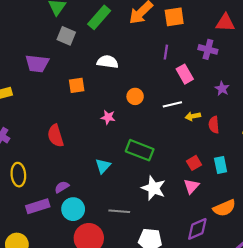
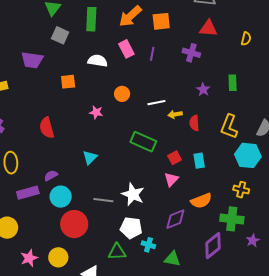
green rectangle: (99, 17) -> (91, 19), turned -40
pink rectangle: (185, 74) -> (126, 49), moved
green rectangle: (140, 150) -> (143, 142), moved
white star: (154, 188) -> (133, 194), moved

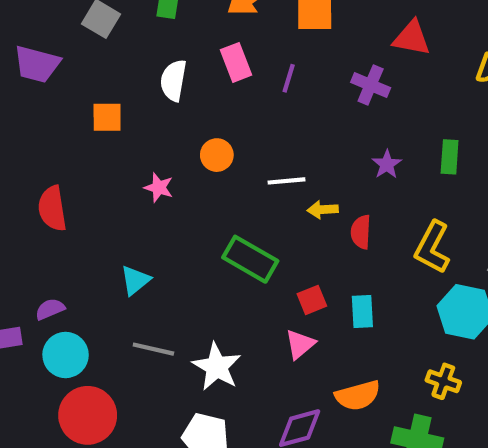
white semicircle: (98, 61) -> (173, 80), turned -96
gray line: (103, 200) -> (153, 349), moved

